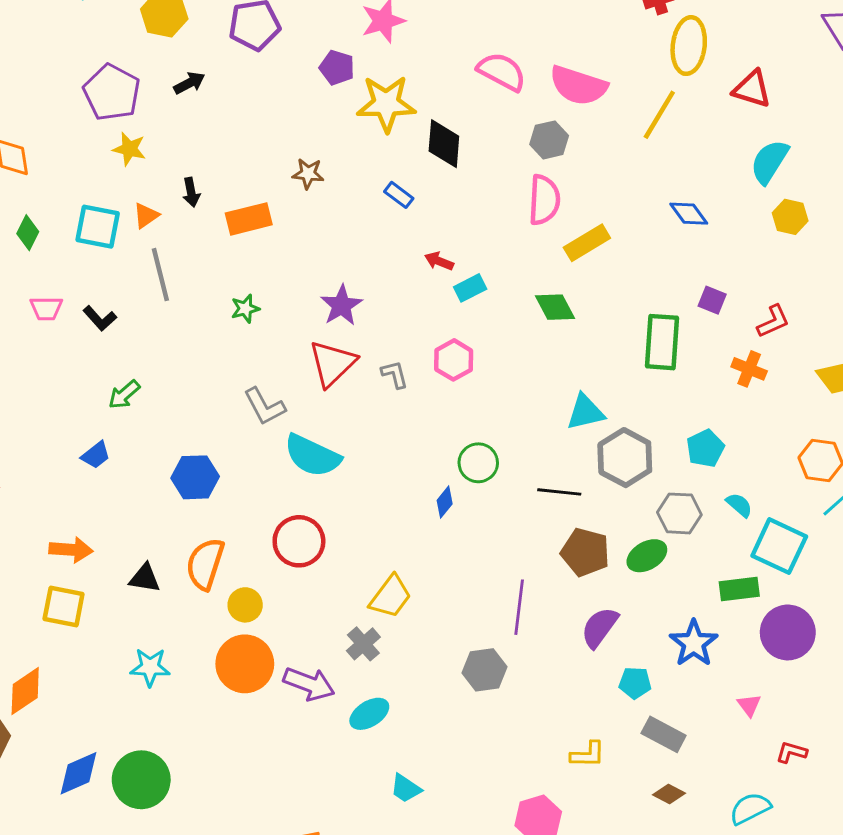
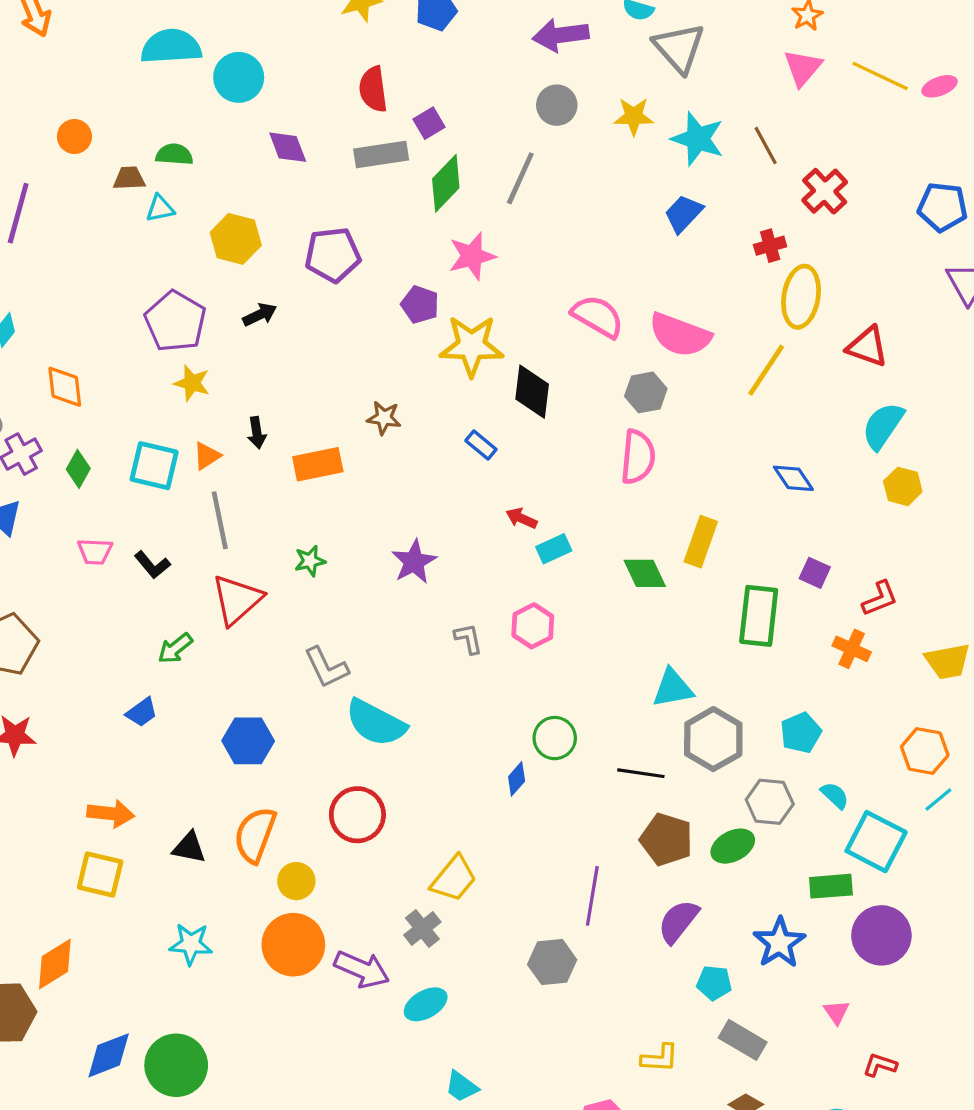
yellow rectangle: (587, 243) -> (701, 542), moved, turned -42
red triangle: (332, 363) -> (237, 600), moved

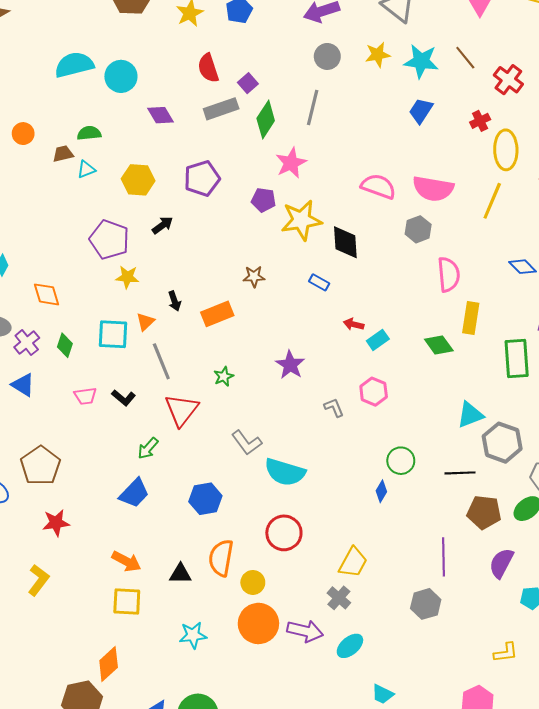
pink semicircle: (638, 457) -> (449, 275), moved
blue trapezoid: (142, 712) -> (134, 493), size x1.5
orange arrow: (111, 814) -> (126, 561), turned 32

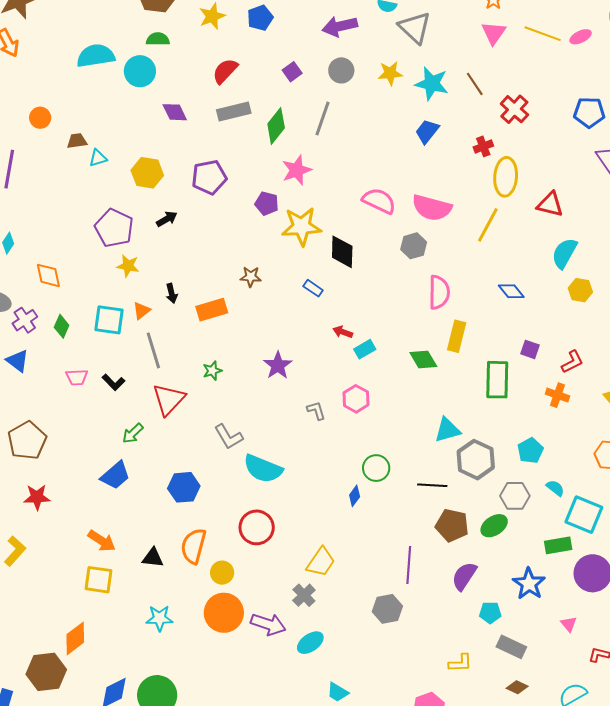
red semicircle: (208, 68) -> (225, 71), turned 56
purple square: (248, 83) -> (292, 72), moved
green semicircle: (89, 133) -> (158, 39), moved

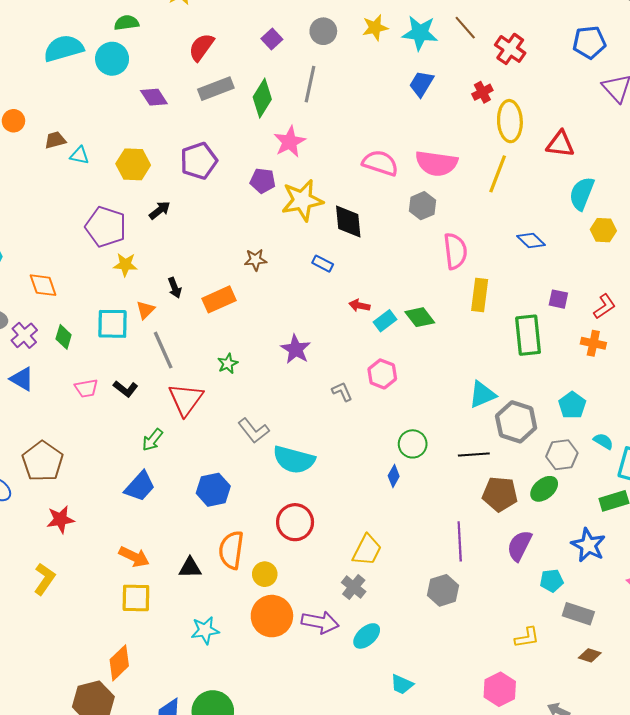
cyan triangle: (98, 158) -> (80, 155), turned 36
green diamond: (423, 359) -> (420, 317), moved

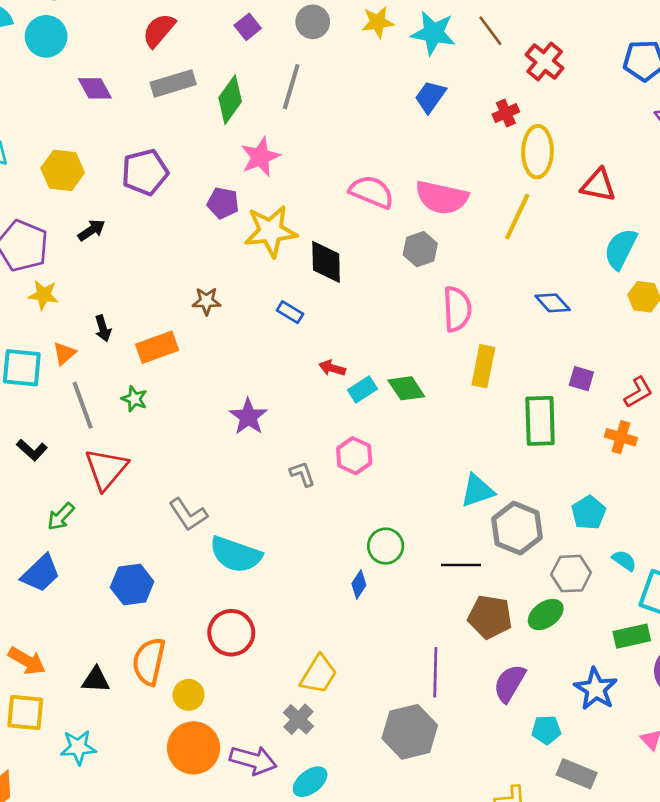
green star: (228, 364) -> (134, 399), moved, turned -30
gray hexagon: (443, 590) -> (410, 732), size x1.4
cyan star: (205, 630) -> (78, 747), moved

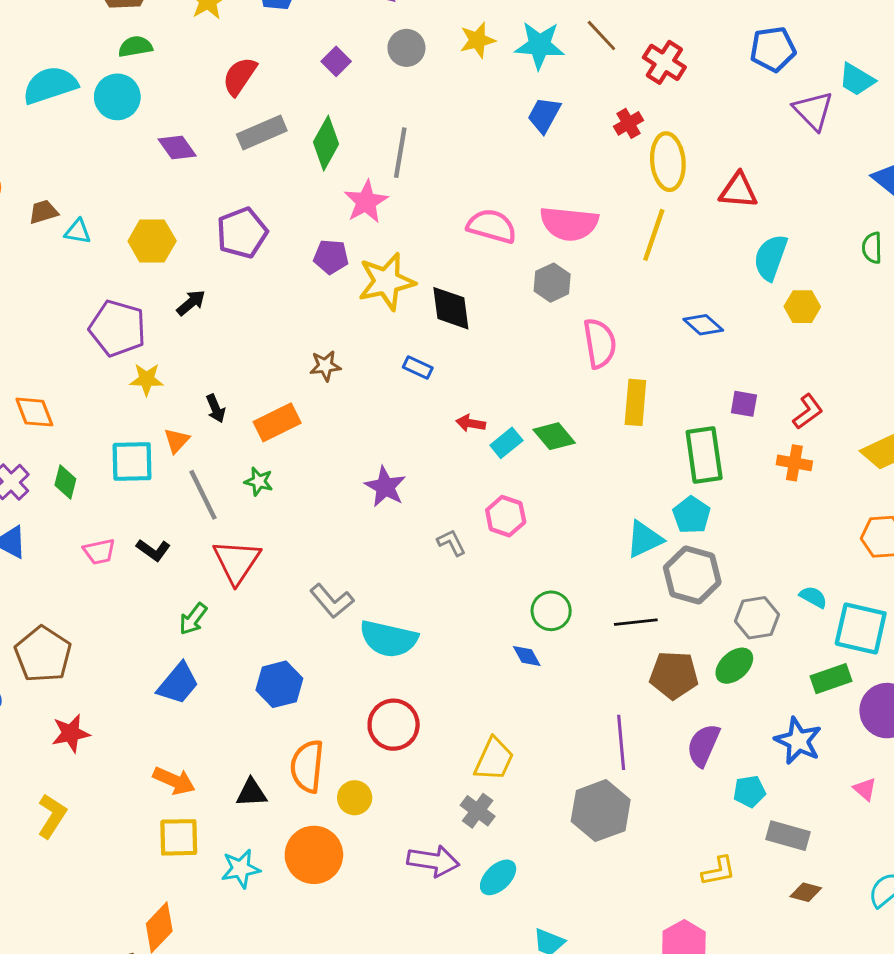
gray line: (291, 87) -> (400, 153), moved
cyan pentagon: (589, 513) -> (692, 515), moved
blue diamond: (359, 584) -> (527, 656), turned -56
orange circle: (194, 748) -> (314, 855), moved

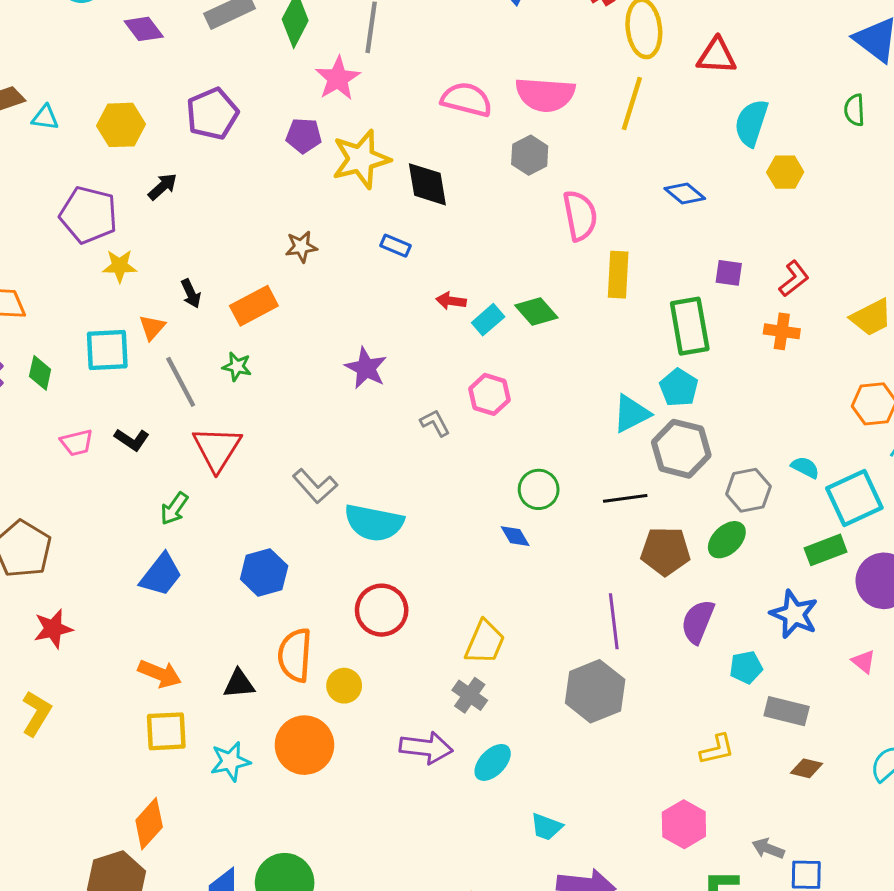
cyan square: (861, 628) -> (854, 498), turned -36

